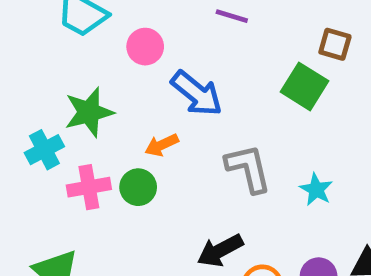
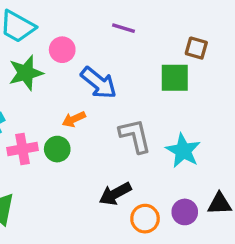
green square: (304, 86) -> (175, 78), turned -32
green star: (89, 112) -> (26, 73), moved
cyan star: (316, 190) -> (183, 151), size x1.5

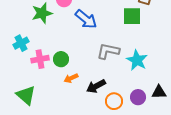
orange arrow: (74, 119) -> (71, 78), moved
gray L-shape: (135, 136) -> (108, 51), turned -65

